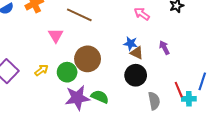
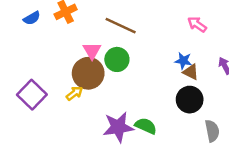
brown circle: (88, 59) -> (88, 73), moved
green circle: (67, 72) -> (117, 59), moved

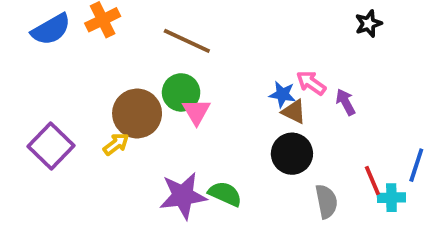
blue semicircle: (32, 18) -> (51, 29), size x1.5
pink arrow: (197, 24) -> (311, 83), moved
pink triangle: (92, 51) -> (196, 112), moved

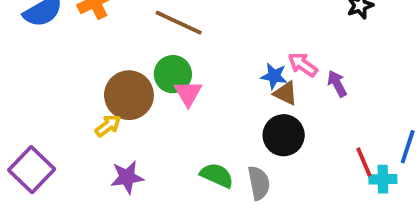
purple square: (51, 146) -> (32, 170), moved
purple star: (183, 196) -> (127, 177), moved, size x0.7
gray semicircle: (326, 201) -> (259, 183), moved

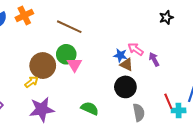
purple star: (127, 177) -> (42, 109), size x1.4
gray semicircle: (259, 183) -> (139, 112), moved

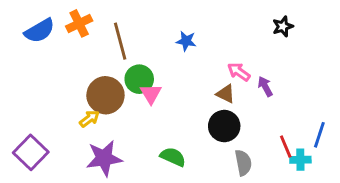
brown line: (69, 27) -> (120, 41), moved, turned 50
blue star: (120, 55) -> (186, 41), moved

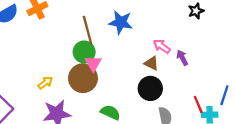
brown line: (120, 41) -> (88, 30), moved
blue star: (186, 41) -> (121, 22), size x1.5
brown circle: (105, 95) -> (83, 78), moved

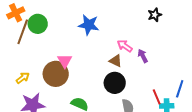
brown line: (88, 30) -> (23, 32), moved, turned 35
green circle: (84, 52) -> (38, 24), moved

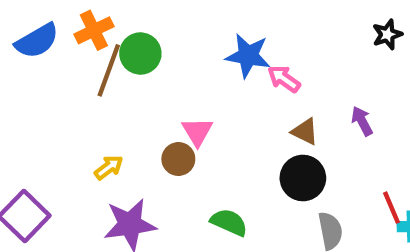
pink arrow: (125, 46) -> (284, 79), moved
brown circle: (56, 74) -> (178, 159), size x0.6

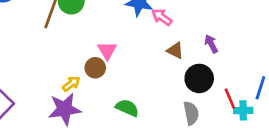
yellow arrow: (109, 167) -> (71, 84), moved
black circle: (303, 178) -> (199, 78), moved

